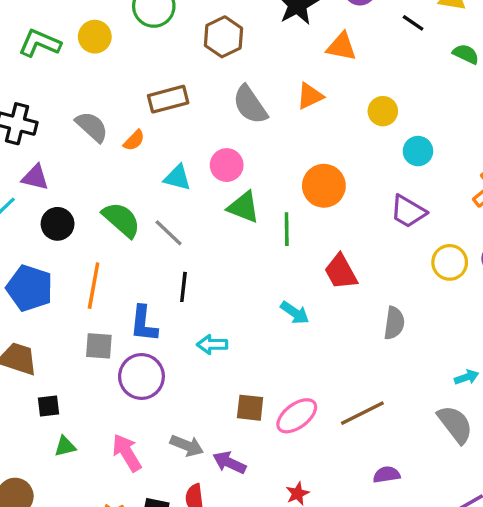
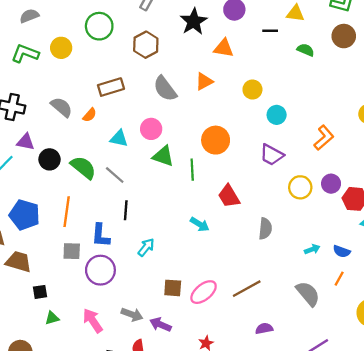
black line: (413, 23) -> (270, 31), turned -32
black circle: (58, 224) -> (50, 159), moved
cyan arrow: (212, 344) -> (146, 247), turned 132
cyan arrow: (467, 377) -> (312, 249), moved

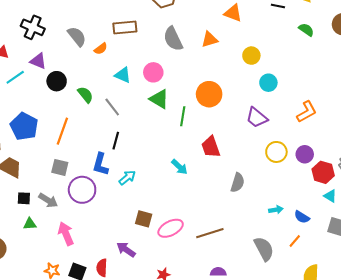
green semicircle: (83, 168) -> (85, 95), size x0.7
blue L-shape: (101, 235) -> (100, 164), moved
gray arrow: (132, 314) -> (48, 200), moved

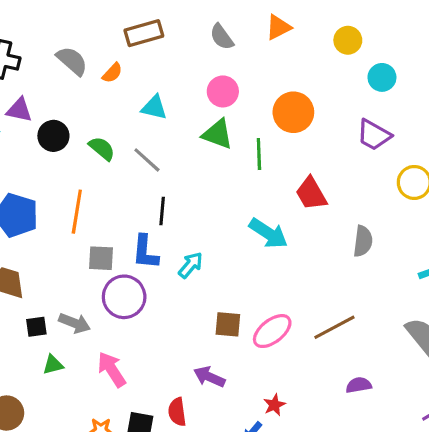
gray semicircle: (173, 39) -> (222, 37), size x0.7
pink circle: (153, 72) -> (223, 91), moved
gray square: (60, 167) -> (101, 258), moved
cyan arrow: (179, 167) -> (268, 233), size x1.4

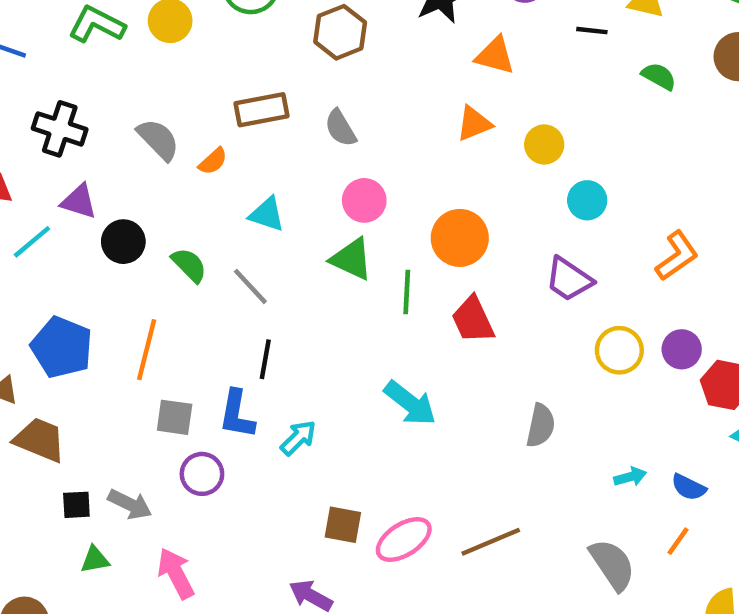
orange triangle: (278, 27) -> (474, 124), moved
gray semicircle: (222, 37) -> (341, 128), moved
red trapezoid: (311, 194) -> (473, 320), moved
purple circle: (124, 297) -> (202, 474), size x0.7

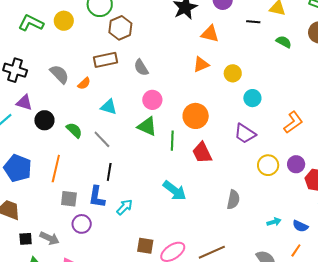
brown hexagon: (340, 32) -> (120, 28), moved

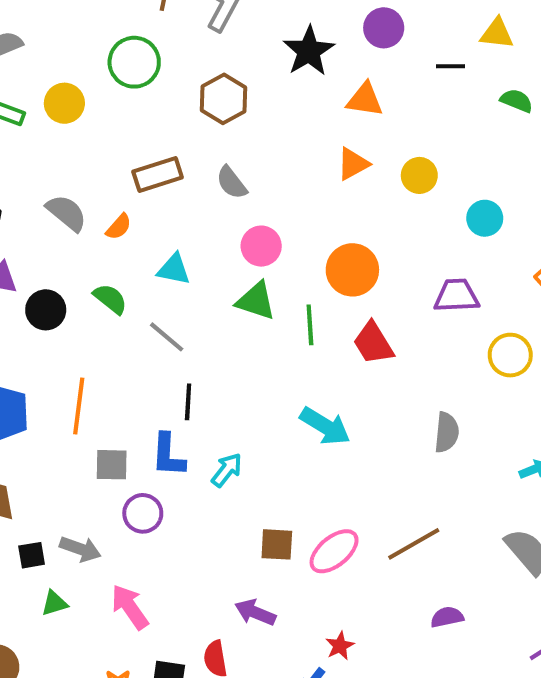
brown hexagon: (120, 28) -> (224, 99), moved
cyan circle: (252, 98) -> (485, 218), moved
green semicircle: (74, 130) -> (110, 299), moved
purple trapezoid: (245, 134) -> (456, 296), turned 150

